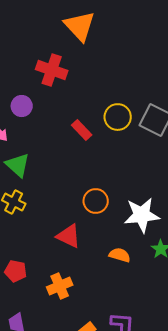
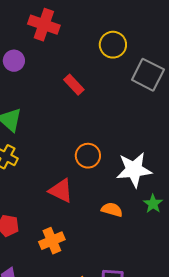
yellow circle: (118, 117) -> (113, 45), moved

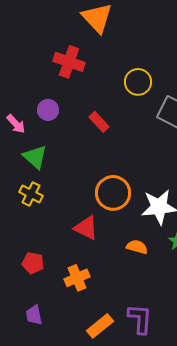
purple circle: (14, 61) -> (48, 110), moved
orange circle: (88, 156) -> (113, 193), size x1.4

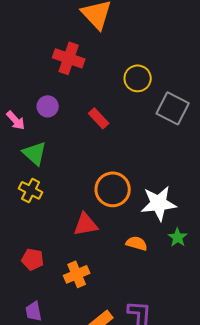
red triangle: (86, 228) -> (86, 224), turned -36

